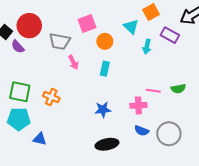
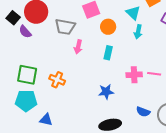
cyan arrow: (147, 47) -> (138, 32), moved
pink arrow: (73, 62) -> (78, 47), turned 40
pink cross: (138, 105) -> (134, 75), moved

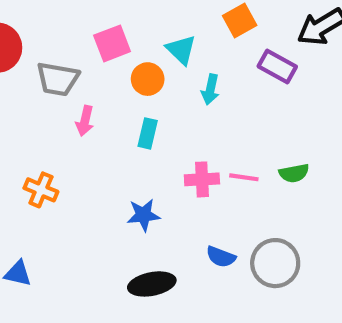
cyan triangle: (133, 13) -> (181, 50), moved

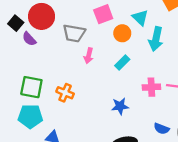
cyan arrow: (210, 89) -> (156, 39), size x1.5
cyan rectangle: (148, 133) -> (122, 62), turned 32

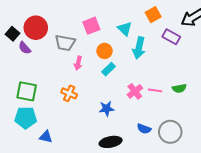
orange circle: (122, 33) -> (105, 51), moved
pink cross: (151, 87) -> (135, 91), turned -35
orange cross: (65, 93) -> (69, 93), moved

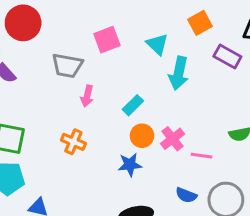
red circle: (36, 28) -> (23, 23), moved
orange circle: (105, 51) -> (142, 136), moved
pink line: (155, 90) -> (201, 156), moved

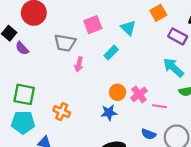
cyan arrow: (179, 73) -> (173, 68), moved, turned 120
cyan rectangle: (133, 105) -> (111, 53), moved
orange cross: (73, 142) -> (62, 112), moved

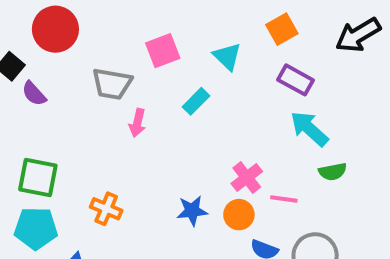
purple rectangle: (178, 36) -> (296, 80), moved
orange circle: (118, 92) -> (239, 215), moved

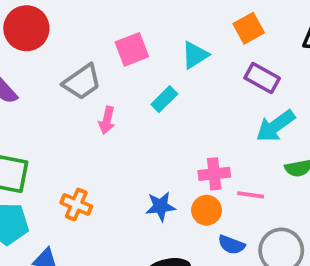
cyan triangle: (227, 56) -> (195, 55), turned 44
gray trapezoid: (112, 84) -> (82, 82), turned -45
cyan arrow: (309, 129) -> (275, 126), turned -78
pink cross: (247, 178) -> (214, 174), turned 32

